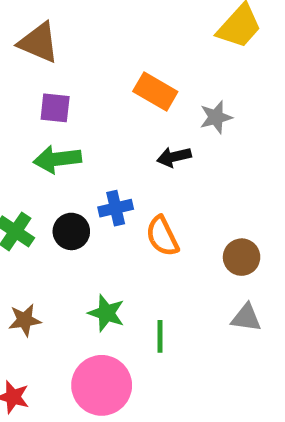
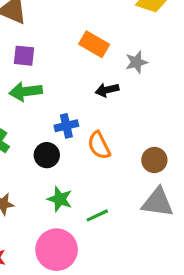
black circle: (71, 231) -> (47, 155), moved
gray triangle: (246, 318) -> (158, 202), size x1.5
green line: (160, 336) -> (97, 215), turned 65

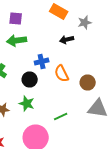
brown circle: (154, 160) -> (88, 82), moved
green star: (60, 199) -> (27, 104), moved

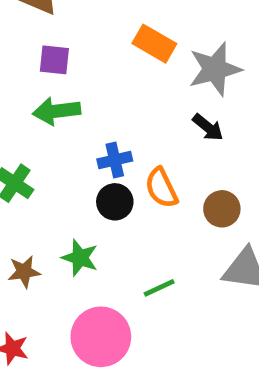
gray star: (85, 22) -> (215, 69), size x1.6
black arrow: (67, 40) -> (208, 127), moved, turned -128
black circle: (30, 80) -> (115, 202), moved

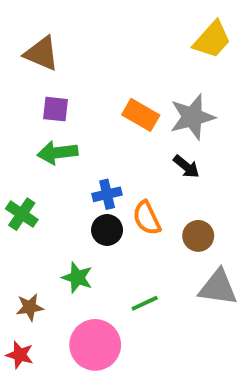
orange rectangle: (154, 44) -> (141, 115), moved
brown star: (24, 272) -> (30, 307), moved

